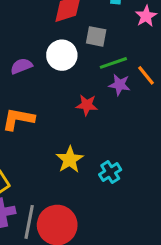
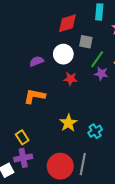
green line: (113, 63) -> (97, 59), turned -36
red star: (87, 105) -> (70, 79), moved
gray line: (29, 222) -> (83, 164), moved

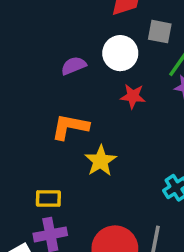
yellow star: (68, 123) -> (101, 161), moved
yellow rectangle: (22, 137) -> (48, 199), turned -56

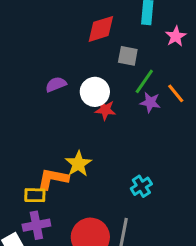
white circle: (120, 53) -> (95, 92), moved
orange L-shape: (70, 127) -> (53, 179), moved

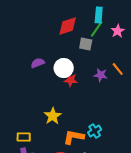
green line: (144, 81) -> (97, 29), moved
orange L-shape: (53, 179) -> (74, 137), moved

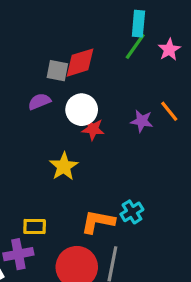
red diamond: (68, 26) -> (80, 63), moved
gray square: (86, 44) -> (57, 71), moved
yellow star: (53, 116) -> (64, 166), moved
yellow rectangle: (24, 137) -> (35, 227), moved

